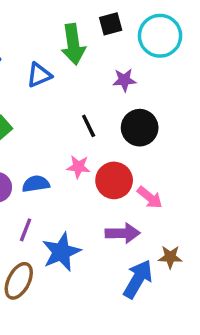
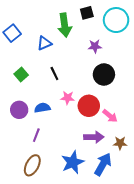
black line: (89, 126) -> (54, 73), moved
blue star: (61, 252) -> (73, 162), moved
brown star: (170, 257) -> (120, 143), moved

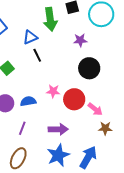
black line: (54, 73) -> (37, 55), moved
purple arrow: (94, 137) -> (58, 129), moved
brown star: (120, 143) -> (105, 128), moved

